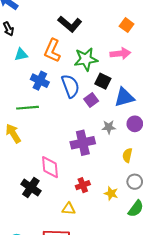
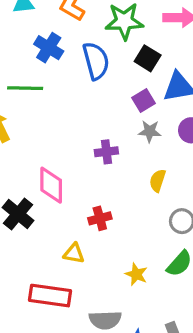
purple square: (91, 100) -> (143, 101), moved
purple cross: (83, 143) -> (106, 152), size x0.6
yellow semicircle: (127, 155) -> (158, 181), moved
yellow star: (111, 193) -> (136, 274), moved

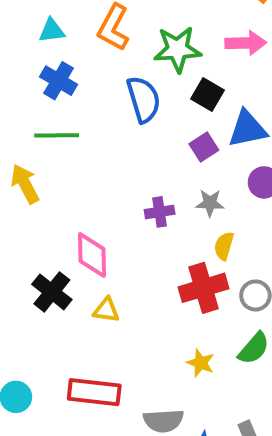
blue cross: (49, 48) -> (59, 81), moved
gray star: (150, 131) -> (210, 203), moved
red cross: (100, 218) -> (204, 288), moved, size x1.6
yellow triangle: (74, 253) -> (106, 310), moved

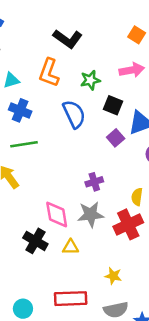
green star: (178, 49) -> (90, 80), size x0.7
gray star: (210, 203) -> (91, 214), moved, size x1.5
yellow star: (201, 363) -> (113, 276), moved

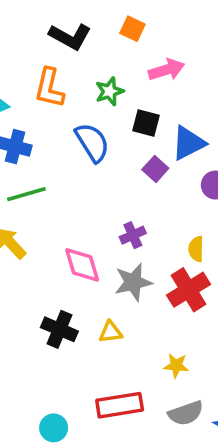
orange square: (137, 35) -> (132, 29), moved
pink diamond: (57, 215) -> (82, 265), moved

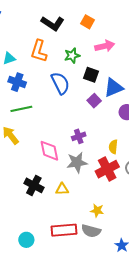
gray semicircle: (186, 413) -> (91, 231), moved, turned 30

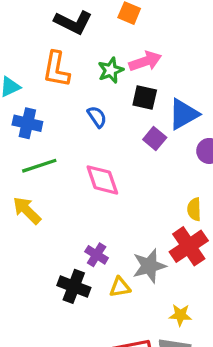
pink arrow: (105, 46) -> (145, 61), moved
blue semicircle: (60, 83) -> (97, 117), size x0.6
purple cross: (79, 136) -> (97, 255), moved, turned -32
pink diamond: (49, 151) -> (102, 180), moved
gray star: (77, 162) -> (149, 266), moved

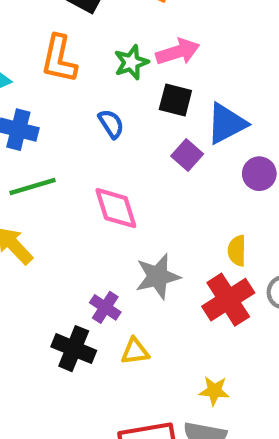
gray star: (149, 266) -> (158, 276), moved

